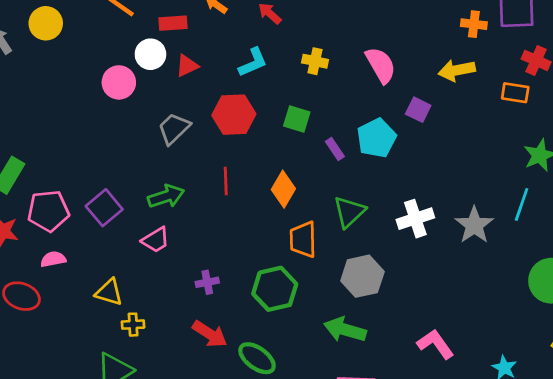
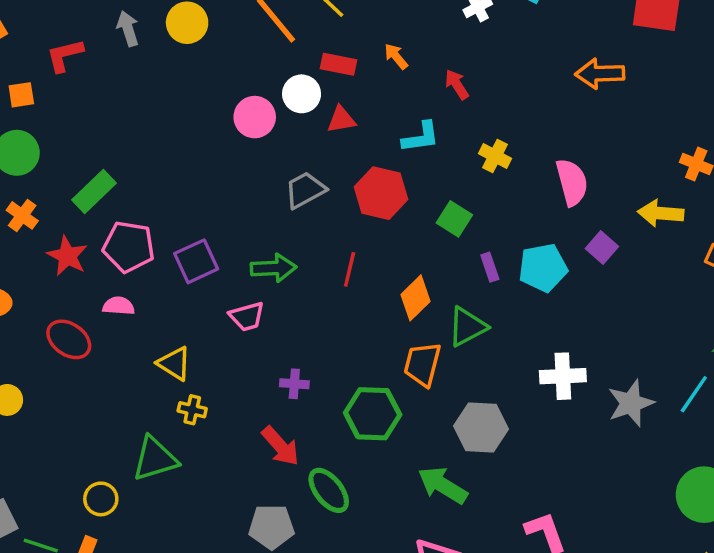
green triangle: (349, 212) -> (467, 327), moved

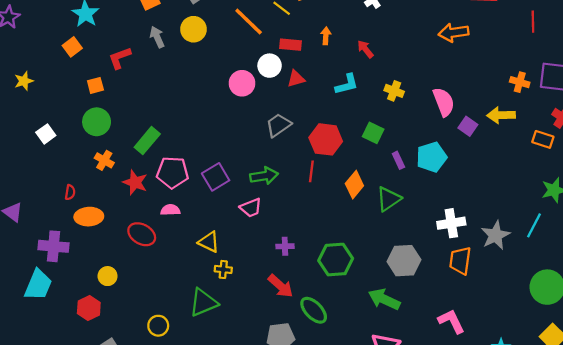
orange arrow: (396, 56) -> (326, 36), turned 49
red hexagon: (381, 193) -> (326, 139), moved
purple square: (602, 248) -> (468, 126), moved
orange trapezoid: (422, 364) -> (460, 261), moved
yellow circle: (101, 499) -> (158, 326), moved

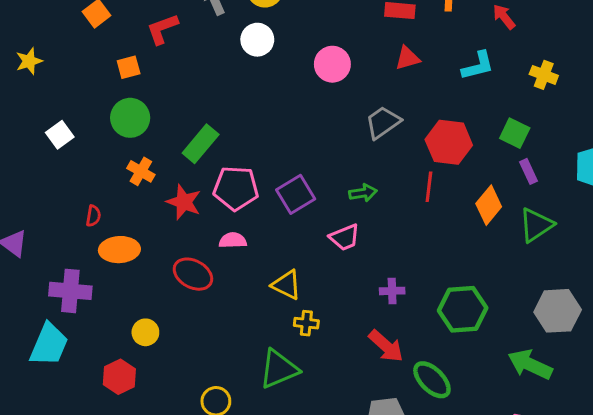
white circle: (270, 66) -> (257, 40), moved
purple rectangle: (398, 160) -> (528, 171), moved
green arrow: (264, 176) -> (363, 193), size x0.7

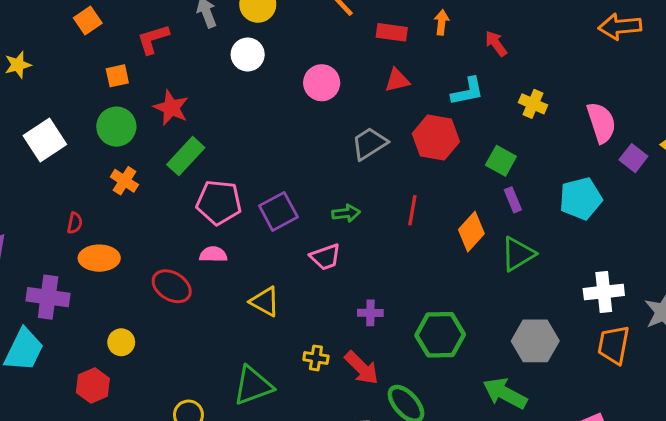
white square: (60, 135) -> (45, 140), size x1.5
red hexagon: (449, 142) -> (436, 138), moved
red star: (184, 202) -> (171, 108), moved
yellow cross: (306, 323) -> (316, 358), moved

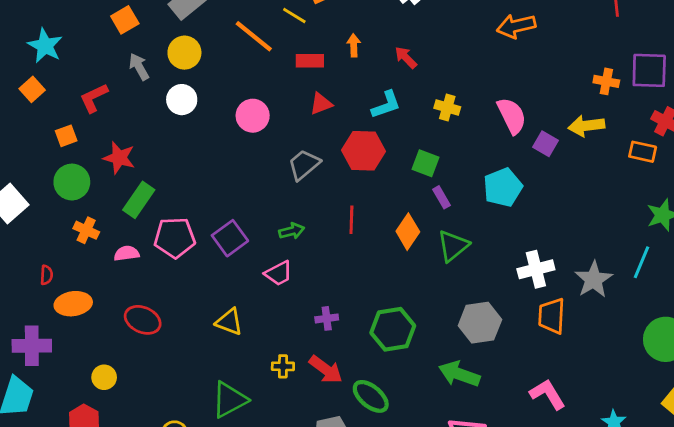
pink semicircle: (213, 254) -> (127, 253), moved

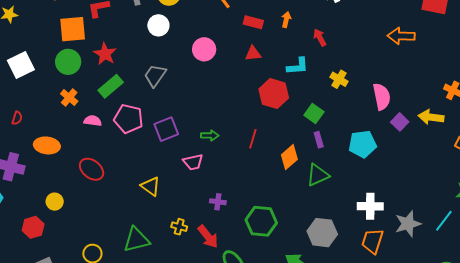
orange square: (66, 136) -> (73, 29), size x1.8
gray trapezoid: (304, 165) -> (155, 76), moved, turned -30
red semicircle: (46, 275) -> (17, 118), moved

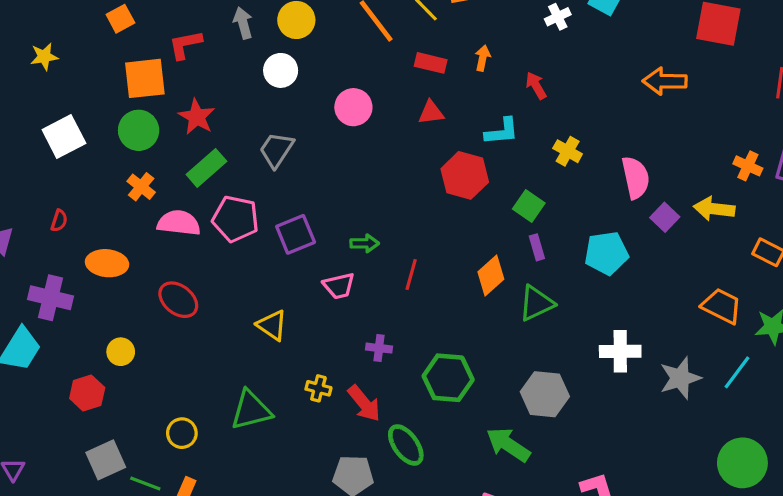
pink semicircle: (93, 121) -> (179, 223), size x1.5
red line: (253, 139) -> (411, 274), moved
orange trapezoid: (372, 241) -> (722, 306), moved, turned 100

